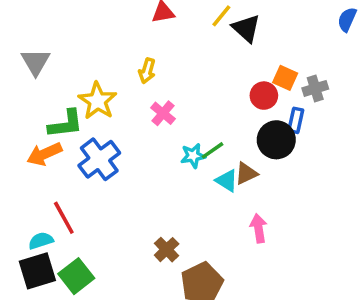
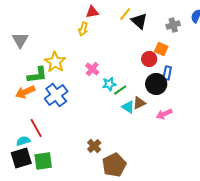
yellow arrow: (147, 71) -> (83, 29), moved
gray cross: (315, 88) -> (173, 25), moved
cyan star: (193, 156) -> (109, 84), moved
pink arrow: (259, 228) -> (164, 114), moved, turned -105
green square: (76, 276) -> (43, 161), turned 30

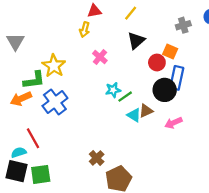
black triangle: (139, 21) -> (136, 41), moved, turned 36
pink cross: (92, 69) -> (100, 57), moved
blue rectangle: (167, 73) -> (177, 78), size x1.5
black square: (21, 158) -> (17, 171), turned 30

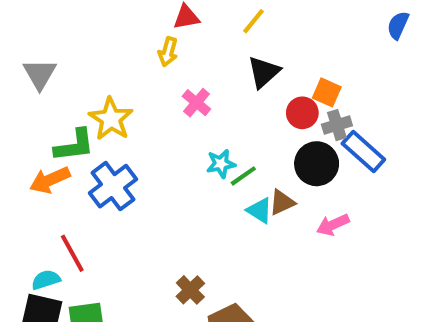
gray cross: (183, 25) -> (337, 125), moved
blue rectangle: (177, 78) -> (363, 151), moved, turned -60

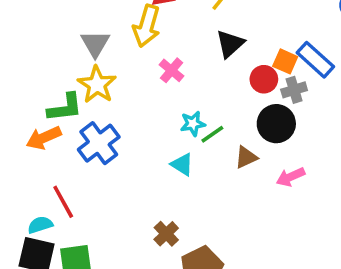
yellow arrow: (168, 52) -> (147, 26), size x1.6
gray triangle: (40, 74) -> (95, 44), moved
blue rectangle: (363, 151) -> (315, 60), moved
cyan triangle: (260, 211) -> (182, 164), moved

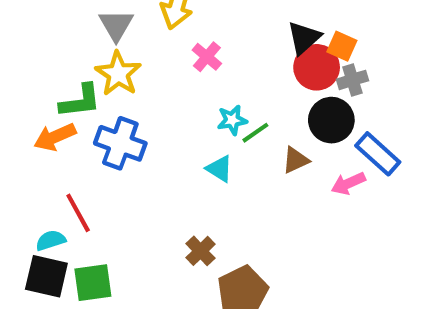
black triangle: (230, 44) -> (304, 38), moved
blue rectangle: (315, 60) -> (378, 154), moved
red circle: (264, 79) -> (317, 67), size x1.4
blue cross: (99, 143) -> (120, 143), turned -33

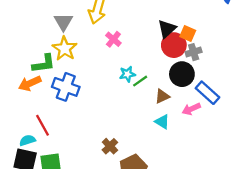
cyan triangle: (219, 169) -> (162, 122), moved

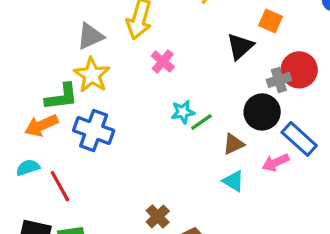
gray triangle: (63, 22) -> (90, 36), turned 36
orange square: (188, 33) -> (271, 21), moved
red circle: (174, 45) -> (299, 70), moved
cyan semicircle: (27, 140) -> (28, 168), moved

